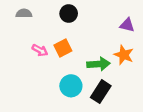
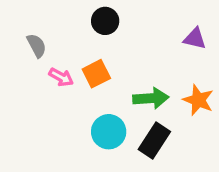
gray semicircle: (24, 14) -> (37, 46), moved, turned 63
orange star: (124, 55) -> (198, 100), moved

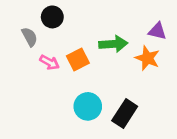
black circle: (105, 21) -> (52, 17), moved
green arrow: (151, 98) -> (113, 44), moved
orange star: (198, 100) -> (147, 58), moved

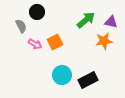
green arrow: (113, 44) -> (86, 20), moved, turned -36
orange star: (147, 58) -> (104, 41), turned -30
black rectangle: (125, 114) -> (88, 80), turned 30

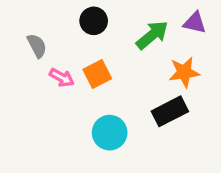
black circle: (37, 12) -> (94, 21), moved
purple triangle: (111, 22) -> (195, 23), moved
black rectangle: (88, 80) -> (170, 111), moved

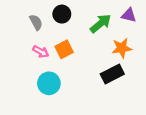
gray semicircle: (37, 46) -> (36, 22), moved
cyan circle: (110, 133) -> (49, 83), moved

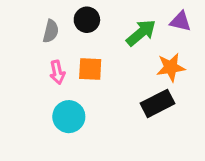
gray semicircle: (36, 22) -> (51, 31), turned 42
orange square: (64, 49) -> (90, 69), turned 30
pink arrow: (41, 52) -> (57, 72), turned 49

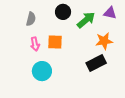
black circle: (87, 20) -> (63, 12), moved

